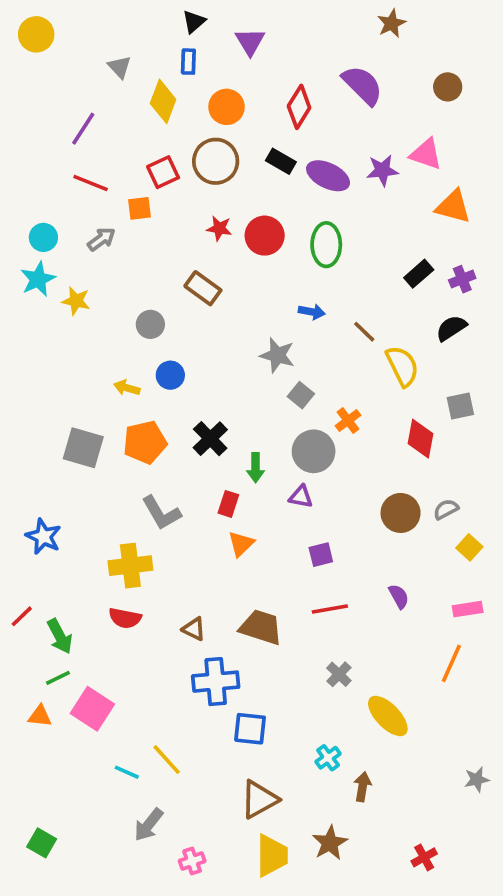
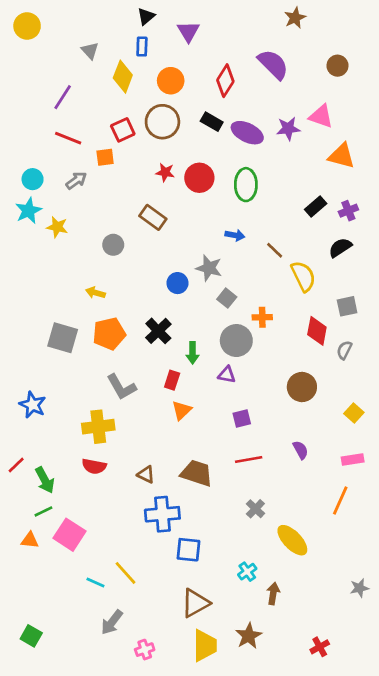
blue circle: (170, 375) -> (177, 283), moved
orange cross: (348, 420) -> (262, 317), turned 36
gray semicircle: (446, 509) -> (344, 350), moved, turned -36

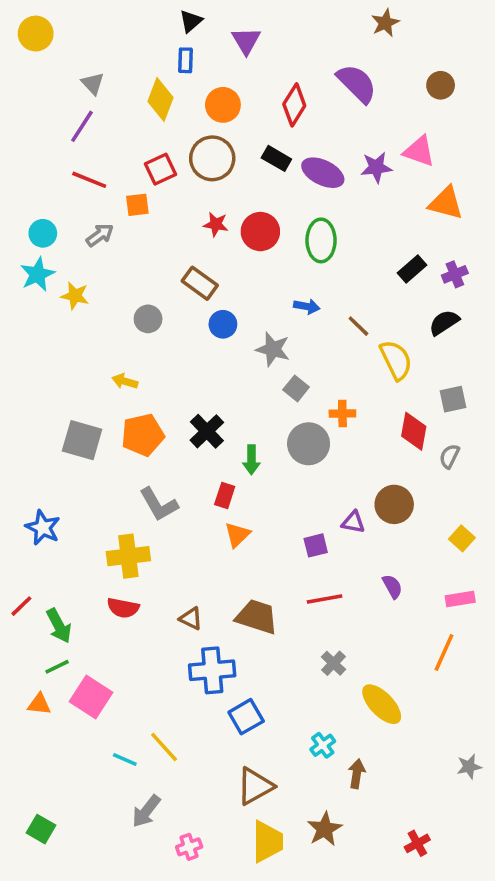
gray triangle: (90, 51) -> (93, 83), moved
blue circle: (177, 283) -> (223, 324), moved
purple triangle: (227, 375) -> (353, 522), moved
blue square: (188, 550) -> (246, 717), turned -36

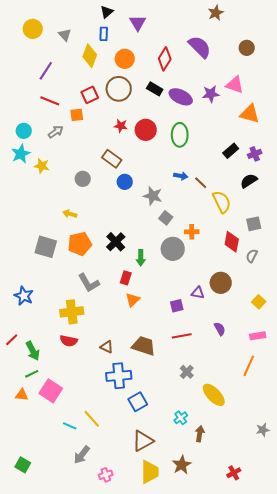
yellow circle: (36, 34) -> (33, 29), moved
gray triangle: (93, 83) -> (65, 35), moved
blue arrow: (307, 306) -> (181, 176), moved

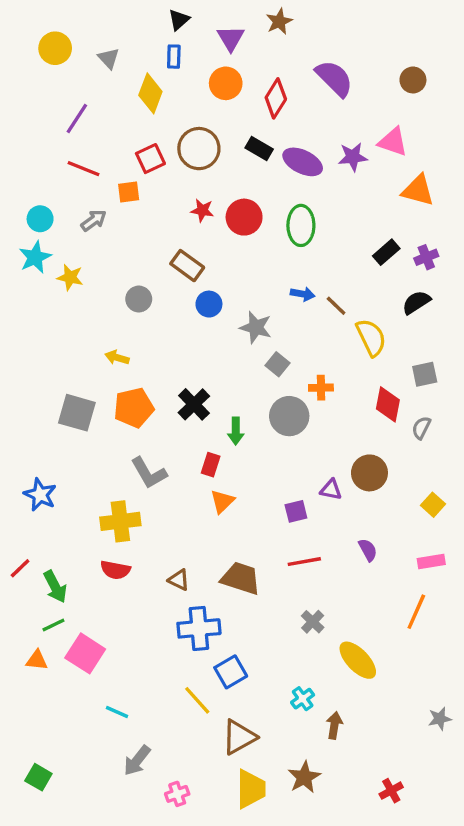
brown star: (216, 13) -> (279, 21), moved
orange circle: (125, 59) -> (226, 83), moved
yellow line: (92, 419) -> (197, 700), moved

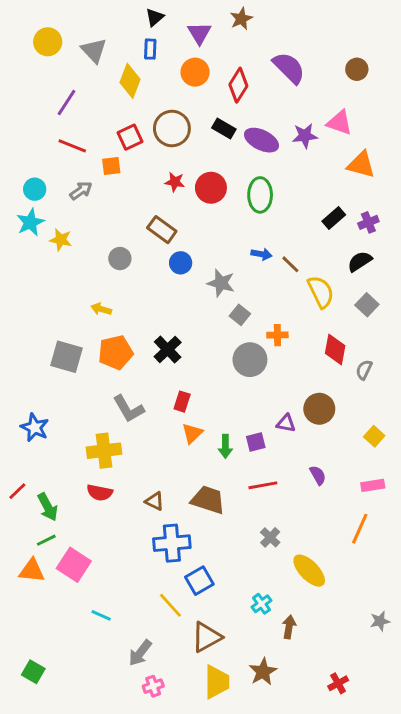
gray triangle: (109, 58) -> (94, 50), size x1.4
gray square: (425, 374) -> (367, 305), moved, turned -35
green arrow: (236, 431) -> (225, 446), moved
orange triangle: (37, 660) -> (32, 571), size x1.4
gray arrow: (137, 760) -> (140, 653), moved

